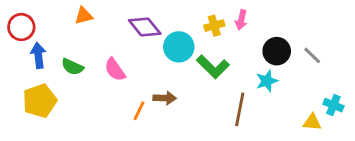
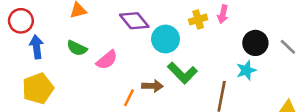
green semicircle: (72, 67) -> (77, 48), moved
green L-shape: (213, 67) -> (182, 73), moved
pink semicircle: (115, 70) -> (107, 60), turned -95

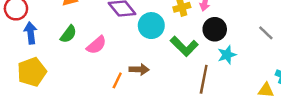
black circle: (255, 43) -> (215, 29), moved
green semicircle: (77, 48) -> (68, 34), turned -78
green L-shape: (182, 73) -> (184, 46), moved

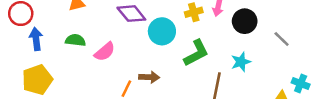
black circle: (215, 29) -> (245, 21), moved
green semicircle: (68, 34) -> (75, 40), turned -120
green L-shape: (184, 46) -> (196, 53), turned -72

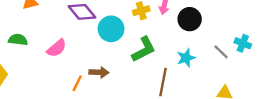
gray line: (282, 39) -> (221, 52), moved
green semicircle: (75, 40) -> (18, 40), moved
cyan cross: (301, 84) -> (243, 43), moved

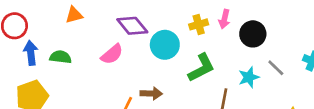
pink semicircle: (57, 48) -> (112, 54), moved
gray line: (221, 52) -> (276, 68), moved

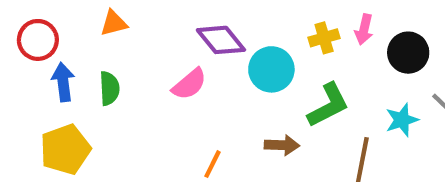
orange triangle: (74, 15) -> (114, 23), moved
green semicircle: (61, 57) -> (109, 88), turned 80
brown arrow: (151, 94) -> (282, 145), moved

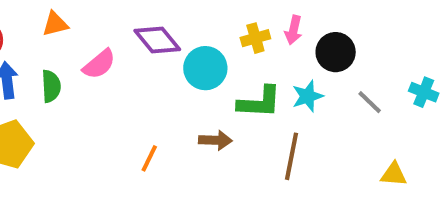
pink semicircle: (189, 84) -> (99, 64), moved
green L-shape: (328, 105) -> (259, 102), turned 30
cyan star: (402, 120) -> (308, 96), moved

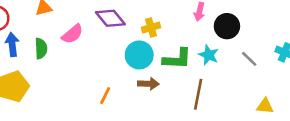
yellow cross: (255, 38) -> (151, 27), moved
cyan circle: (205, 68) -> (139, 55), moved
cyan star: (308, 96) -> (209, 55), turned -30

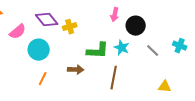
yellow cross: (151, 27) -> (70, 27), moved
cyan circle: (139, 55) -> (39, 50), moved

